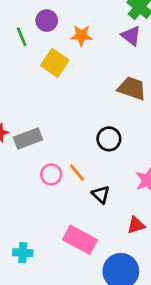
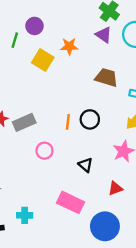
orange star: (81, 36) -> (69, 46), moved
green line: (22, 37) -> (15, 40), turned 42
orange line: (77, 173) -> (68, 122), moved, turned 49

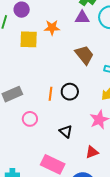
purple triangle: (104, 35) -> (82, 18), turned -35
yellow square: (43, 60) -> (29, 39), turned -30
brown trapezoid: (106, 77) -> (84, 55), turned 35

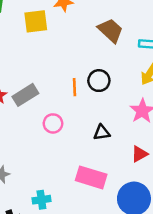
black triangle: (66, 131) -> (102, 133), turned -40

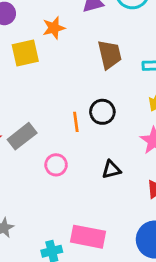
brown trapezoid: (111, 30) -> (110, 55), turned 40
pink rectangle: (91, 177) -> (88, 237), moved

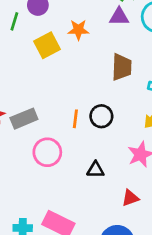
yellow square: (25, 53) -> (47, 45), turned -30
pink circle: (56, 165) -> (47, 152), size x1.4

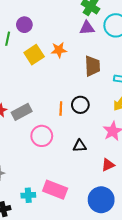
orange star: (78, 30) -> (59, 50), moved

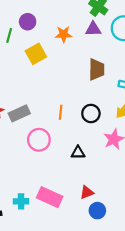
orange star: (59, 50) -> (63, 34), moved
black circle: (80, 105) -> (91, 114), moved
red triangle: (108, 165) -> (87, 192), moved
blue circle: (101, 200) -> (97, 211), size x0.6

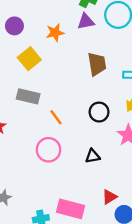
orange line: (61, 112) -> (56, 117), moved, turned -32
gray rectangle: (19, 113) -> (28, 96), moved, turned 48

